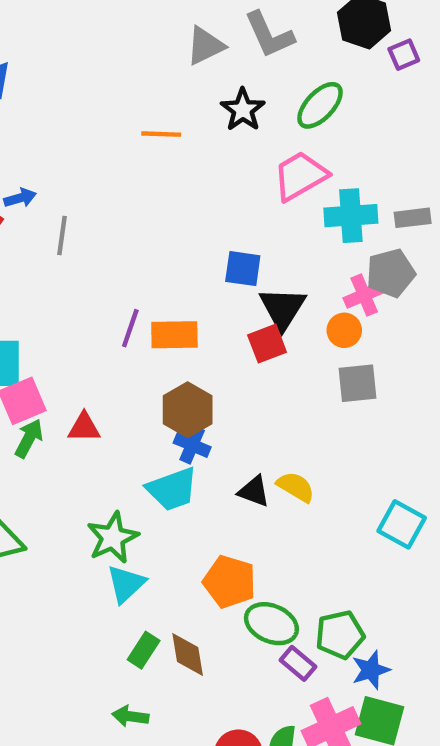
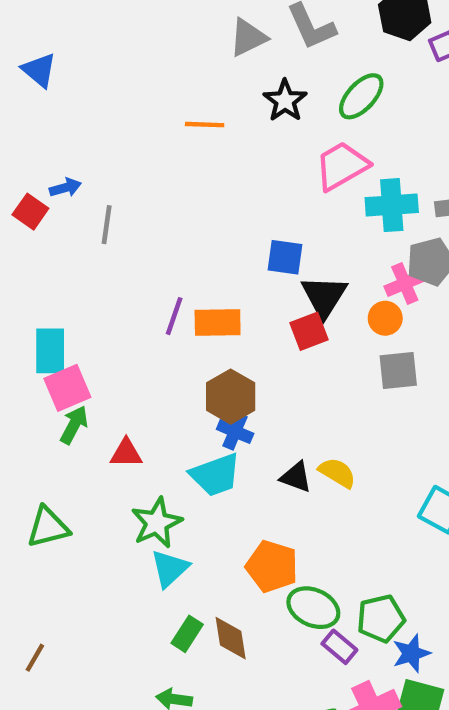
red triangle: (84, 427) -> (126, 453), moved

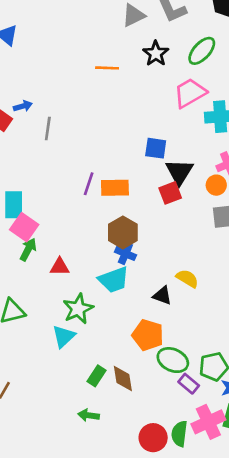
pink square: (67, 388) -> (24, 227), turned -32
black triangle: (296, 477) -> (162, 296), moved
cyan triangle: (170, 568) -> (64, 336), moved

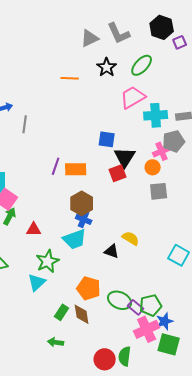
orange pentagon: (148, 335) -> (89, 288), moved
purple rectangle: (189, 384) -> (136, 307), moved
pink cross: (208, 422) -> (147, 329), moved

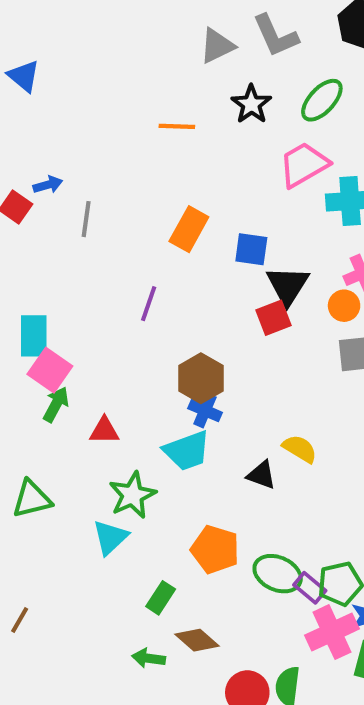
orange rectangle: (76, 169) -> (189, 229), moved, turned -60
brown diamond: (82, 314) -> (197, 640), moved, turned -40

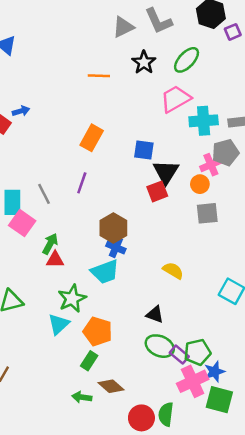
gray line: (86, 219) -> (44, 194), moved, turned -35
orange rectangle: (189, 229) -> (92, 138), moved
green arrow: (56, 404) -> (50, 244), moved
black triangle: (261, 475) -> (155, 314), moved
orange pentagon: (215, 549) -> (98, 331), moved

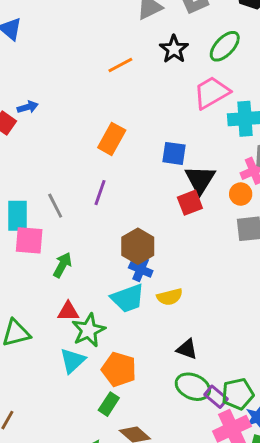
orange line: (99, 76) -> (120, 65), turned -30
pink square: (22, 223) -> (29, 240), turned -30
red triangle: (55, 260) -> (68, 311), moved
yellow semicircle: (173, 271) -> (170, 297), moved, turned 135

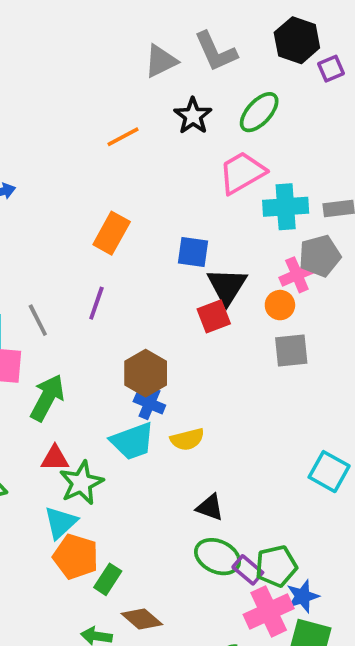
green arrow: (62, 265) -> (47, 398), size x1.4
orange pentagon: (119, 369) -> (76, 557), moved

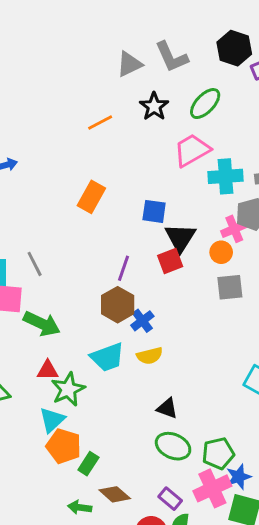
purple line: (96, 303) -> (123, 268), moved
green arrow: (47, 398) -> (42, 324), turned 87
blue cross: (149, 403) -> (142, 321), moved, turned 30
purple rectangle: (248, 570) -> (170, 499), moved

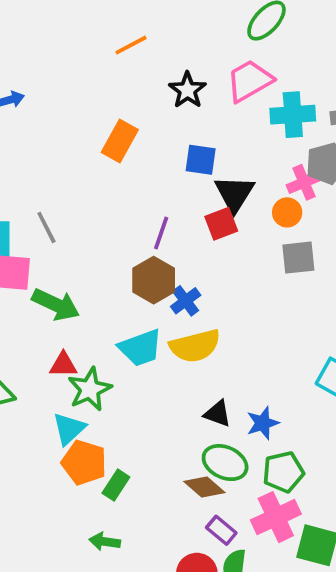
black star: (154, 106) -> (187, 90), moved
yellow semicircle: (150, 356) -> (195, 346), size x1.5
blue star: (239, 477) -> (263, 423), moved
brown diamond: (115, 494) -> (204, 487), moved

